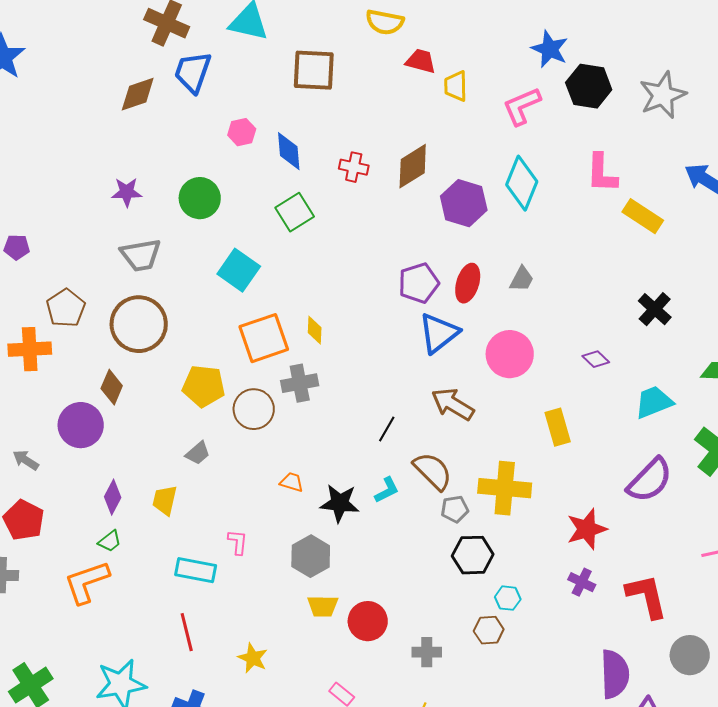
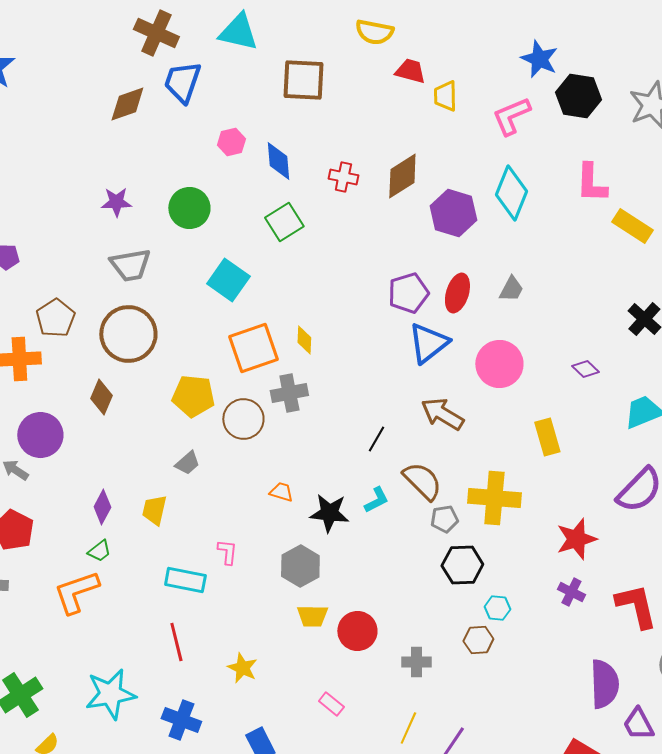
purple circle: (81, 425) -> (40, 435), moved

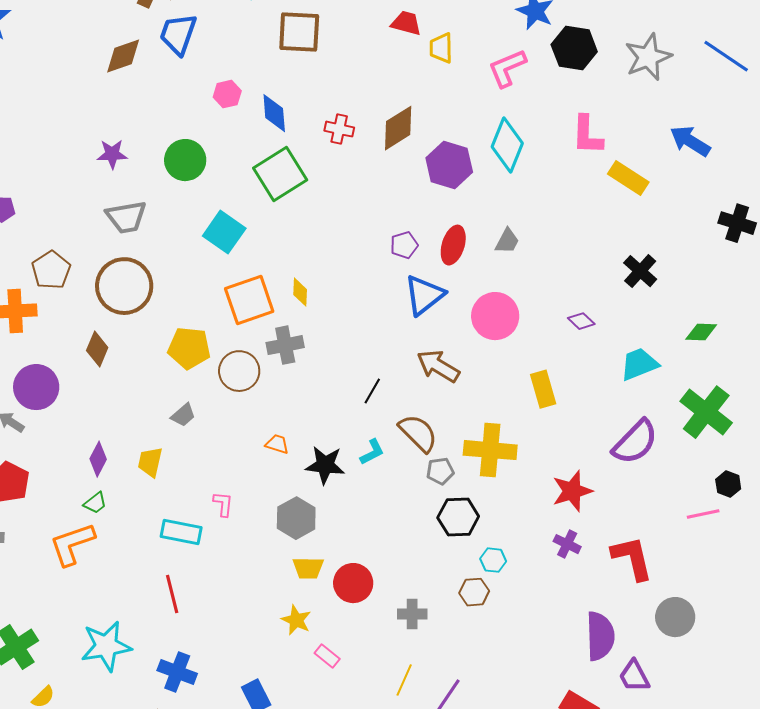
green square: (284, 222) -> (280, 174), size x1.4
purple pentagon: (408, 293) -> (404, 245), size x0.7
yellow star: (242, 668) -> (296, 620), moved

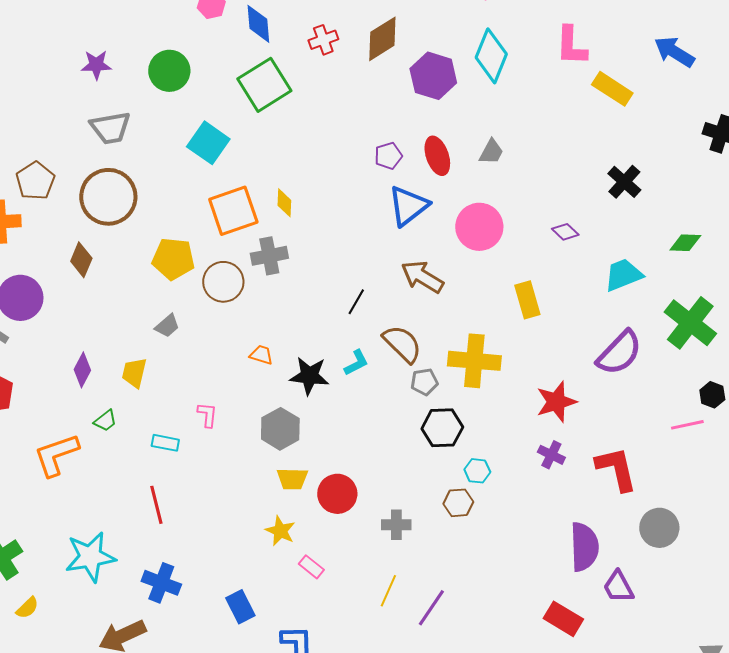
red cross: (339, 129) -> (323, 40), turned -32
red ellipse: (453, 245) -> (437, 156), turned -36
green trapezoid: (95, 503) -> (105, 421), moved
cyan rectangle: (181, 532) -> (165, 443), size x0.7

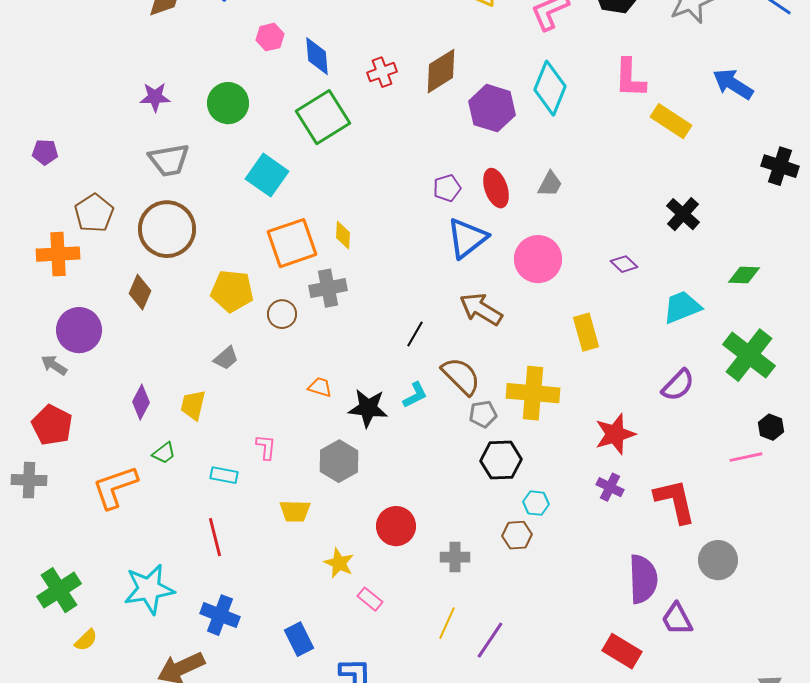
brown circle: (223, 282) -> (282, 314), size x0.7
purple semicircle: (619, 353) -> (678, 385), size x0.7
yellow trapezoid: (292, 479) -> (295, 511), moved

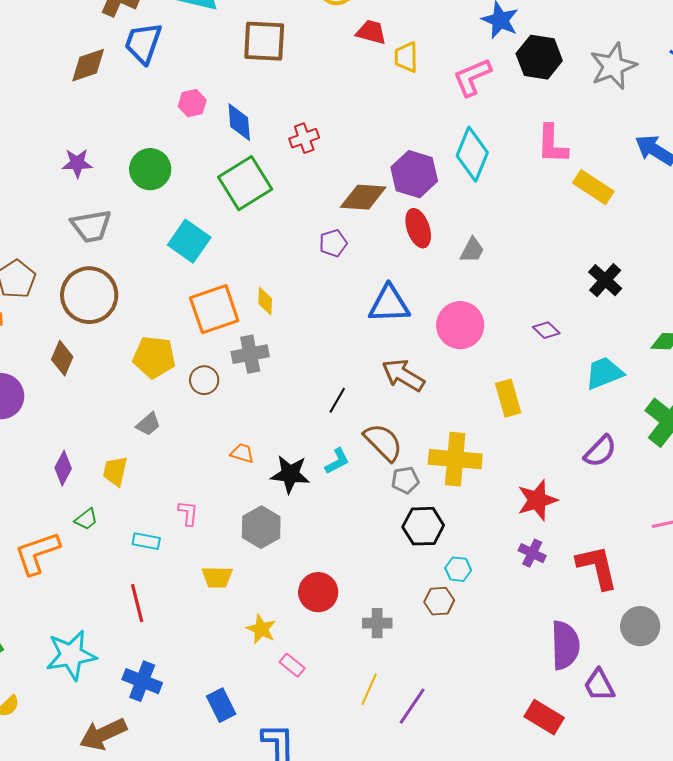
brown diamond: (441, 71) -> (363, 197), moved, turned 36
purple pentagon: (447, 188) -> (333, 243), moved
red ellipse: (496, 188) -> (418, 228), moved
blue triangle: (467, 238) -> (389, 304), turned 36

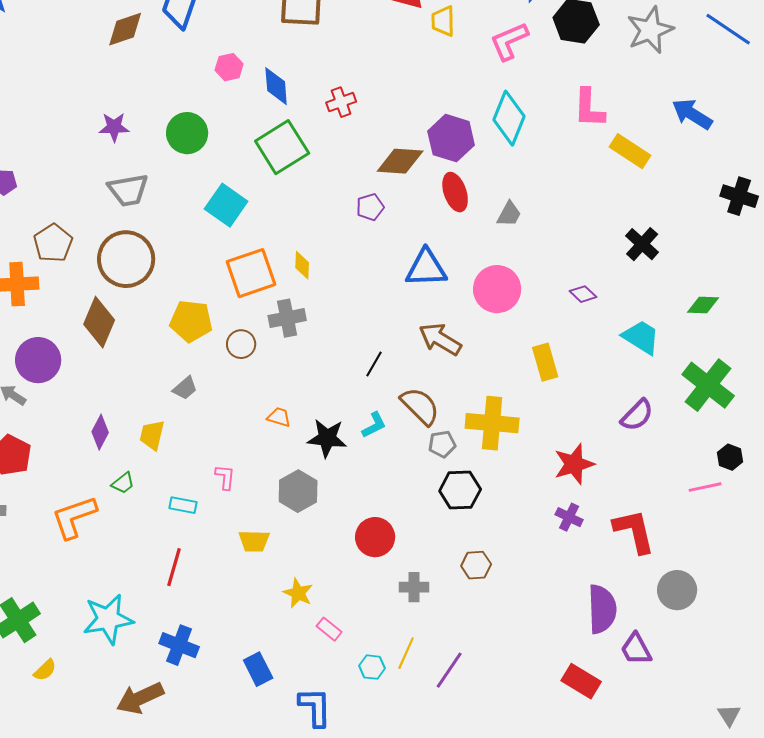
brown diamond: (62, 358) -> (99, 322), size x1.4
cyan trapezoid: (604, 373) -> (641, 337), turned 54
cyan hexagon: (458, 569) -> (372, 667), moved
red circle: (318, 592) -> (375, 537), moved
red line: (137, 603) -> (174, 567), turned 30

